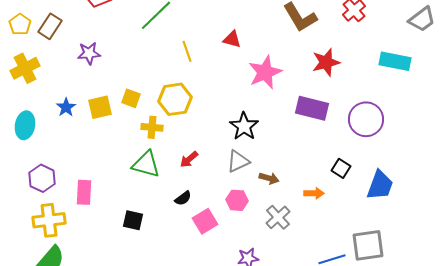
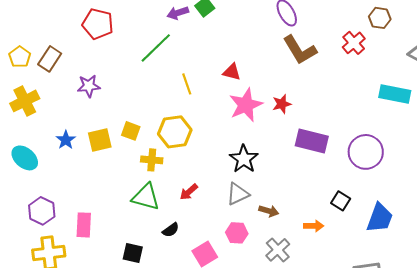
red star: (326, 62) -> (282, 104), moved, size x0.7
pink star: (265, 72) -> (246, 105), moved
cyan ellipse: (25, 125) -> (25, 158), turned -60
black semicircle: (183, 198) -> (171, 230), moved

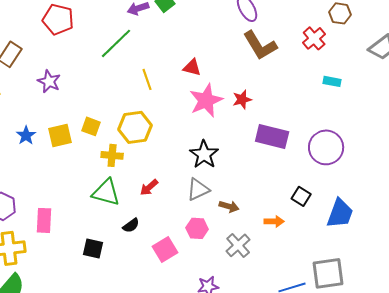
purple star: (89, 86) -> (49, 81), turned 30
cyan rectangle: (395, 94) -> (332, 81), moved, size x0.6

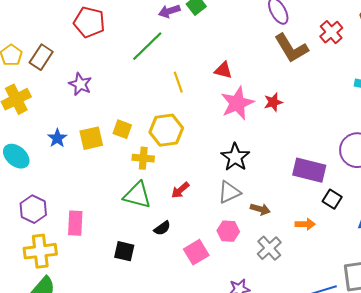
red cross: (314, 38) -> (331, 32), moved
purple rectangle: (272, 136) -> (309, 170), moved

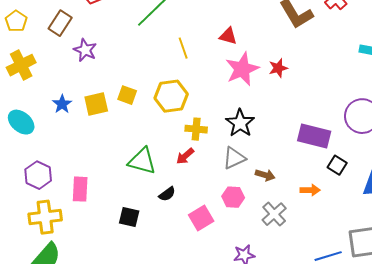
brown rectangle: (41, 57) -> (60, 23), moved
yellow cross: (143, 158) -> (196, 129), moved

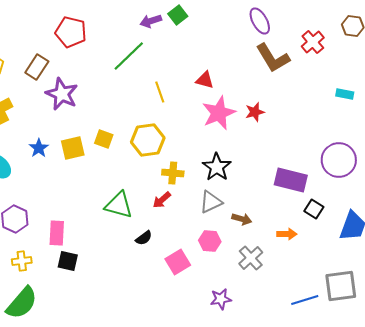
purple star: (85, 50) -> (62, 94), size x1.4
yellow cross: (45, 217) -> (22, 261), size x0.6
black square: (129, 217) -> (68, 261), moved

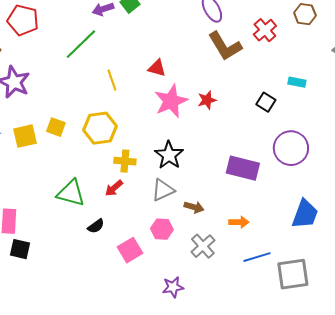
black square: (314, 209) -> (266, 102), moved
blue line: (305, 300) -> (257, 257), moved

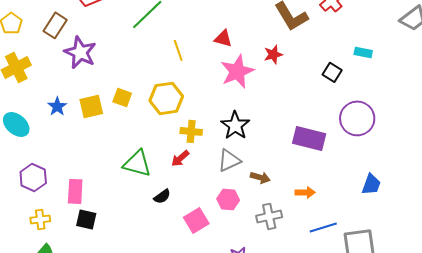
red star: (207, 100) -> (273, 54), moved
blue trapezoid: (305, 214) -> (371, 184), size x0.7
gray cross: (203, 246) -> (269, 216), turned 30

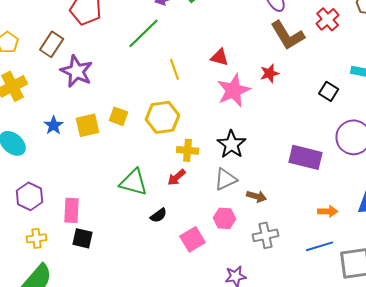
orange arrow: (305, 192) -> (328, 211), moved

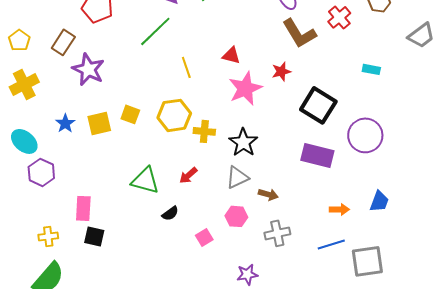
black square: (329, 91) -> (318, 105), moved, size x1.8
yellow cross: (188, 150) -> (204, 131), moved
purple hexagon: (30, 196) -> (41, 172), moved
pink square: (193, 239) -> (204, 237), size x0.7

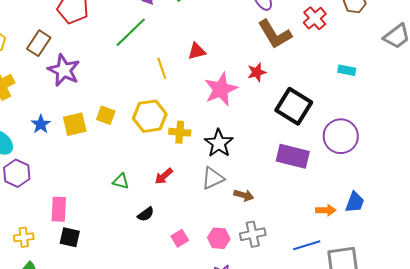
red triangle: (231, 55) -> (197, 51), moved, turned -30
green triangle: (145, 180) -> (121, 181), size x0.6
orange arrow: (339, 209) -> (326, 210), moved
pink hexagon: (236, 216) -> (219, 238), moved

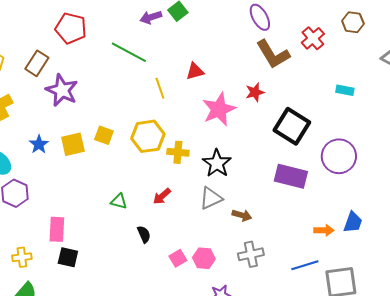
green line: (131, 32) -> (129, 52), turned 72
black semicircle: (146, 214) -> (144, 234), turned -78
pink hexagon: (219, 238) -> (204, 258), moved

